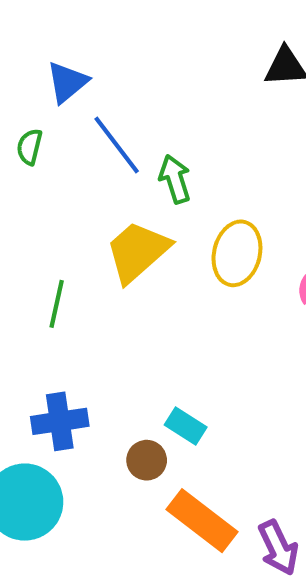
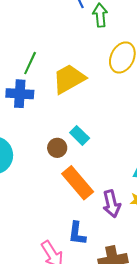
yellow trapezoid: (138, 252) -> (69, 79), moved
blue cross: (60, 421) -> (20, 94), moved

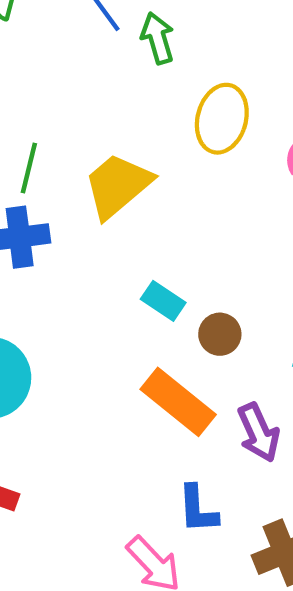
brown circle: (57, 148) -> (220, 334), moved

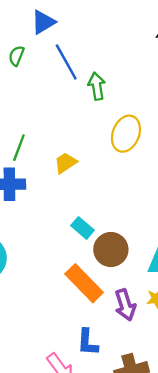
yellow trapezoid: (118, 185) -> (66, 163), size x0.6
brown circle: (220, 334) -> (111, 250), size x1.5

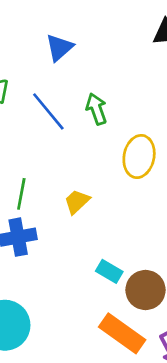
blue triangle: (43, 22) -> (59, 48), moved
blue line: (66, 62) -> (48, 111), moved

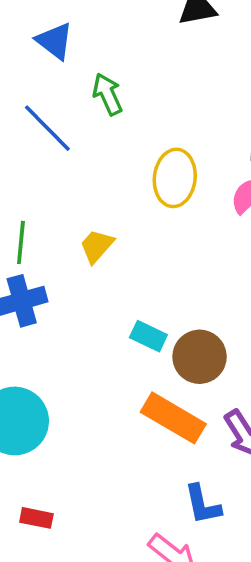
blue triangle: (59, 48) -> (55, 41), turned -36
green arrow: (96, 109) -> (108, 94), moved

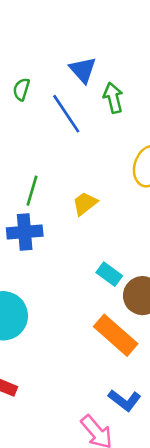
blue triangle: (55, 41) -> (83, 70), moved
blue L-shape: (203, 504) -> (125, 400), turned -52

